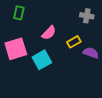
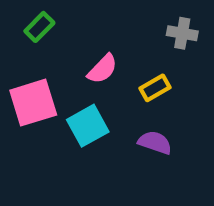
green rectangle: (19, 13) -> (39, 27), turned 32
purple semicircle: (91, 53) -> (155, 142), moved

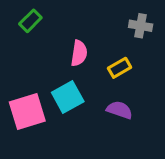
pink semicircle: (102, 69) -> (79, 53), turned -35
pink square: (33, 103) -> (27, 112), moved

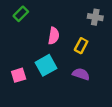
yellow rectangle: (120, 68) -> (81, 46), turned -32
pink square: (27, 112) -> (19, 75), size x0.6

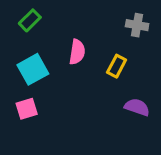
cyan square: (46, 65) -> (33, 69), moved
purple semicircle: (81, 74) -> (137, 107), moved

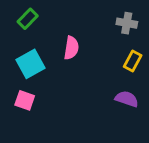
yellow rectangle: (117, 66) -> (133, 61), moved
pink square: (27, 109) -> (25, 100), turned 36

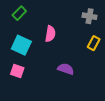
cyan square: (31, 64) -> (21, 45), turned -36
purple semicircle: (127, 99) -> (66, 69), moved

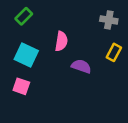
purple semicircle: (66, 69) -> (81, 66), moved

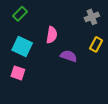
gray cross: (109, 20) -> (92, 17), turned -32

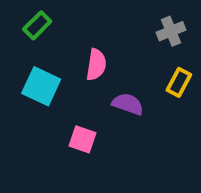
pink square: (18, 73) -> (82, 139), moved

